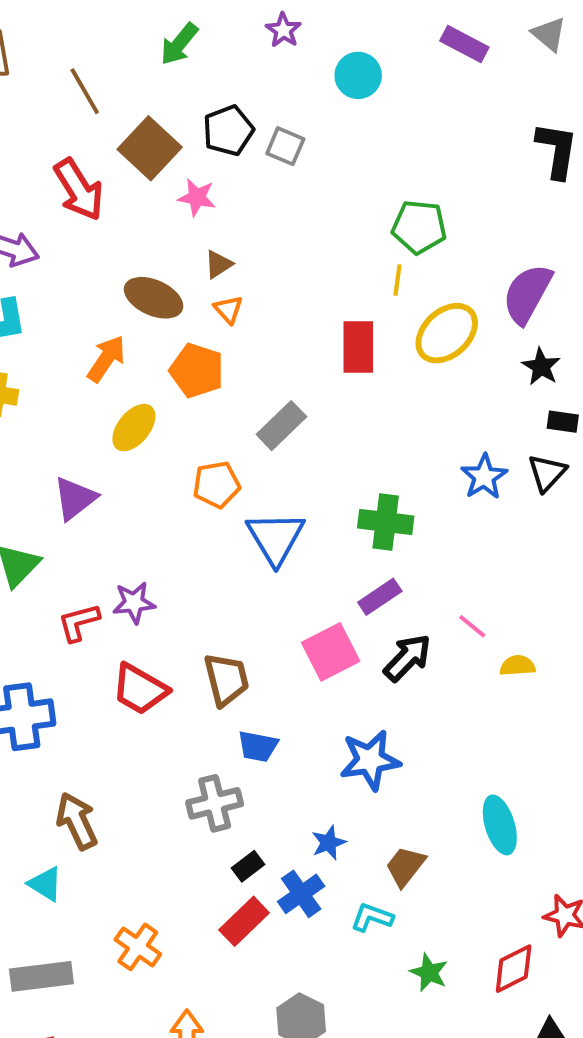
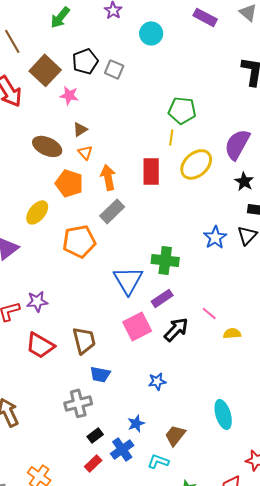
orange arrow: (106, 359) -> (108, 177), moved, turned -45
orange pentagon: (217, 485) -> (79, 241), size x1.4
blue triangle: (276, 538) -> (128, 280), moved
blue star: (370, 760) -> (157, 381), size x0.6
red rectangle: (244, 921) -> (93, 463), size x0.7

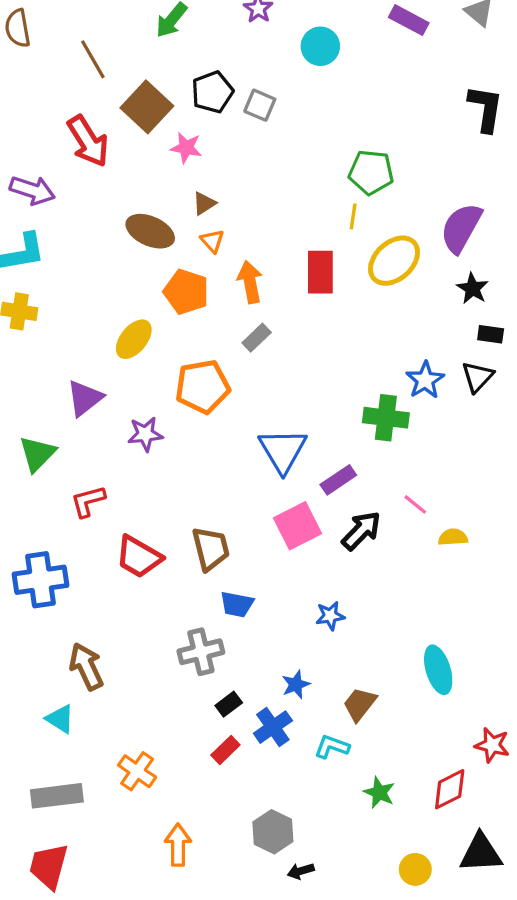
gray rectangle: (112, 211) -> (257, 338), size x0.7
green cross: (165, 260) -> (386, 418), moved
purple star: (37, 301) -> (145, 434), moved

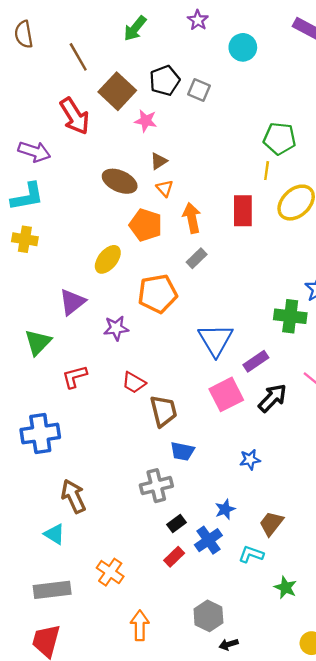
red trapezoid: (139, 557) -> (134, 383), moved, size x0.7

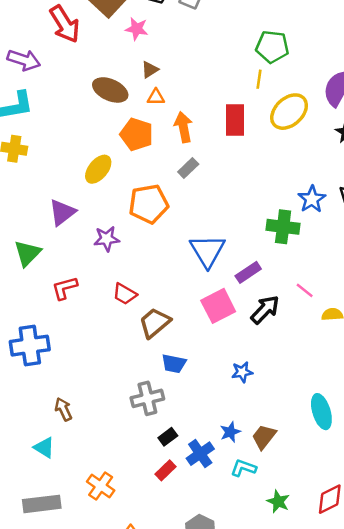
orange triangle: (165, 188) -> (156, 97), turned -48
brown trapezoid: (163, 411) -> (155, 323), turned -116
brown arrow: (73, 496) -> (63, 409), size x0.7
blue star: (225, 509) -> (230, 432), moved

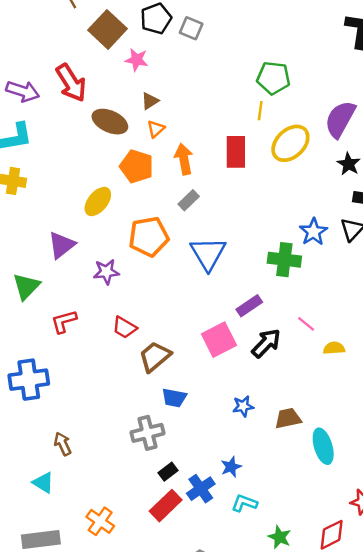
red arrow: (65, 24) -> (71, 83), moved
orange triangle: (156, 97) -> (156, 129), turned -42
blue triangle: (207, 251) -> (208, 254), moved
brown trapezoid: (264, 437) -> (288, 418), moved, turned 40
red rectangle: (165, 470) -> (166, 506), size x1.5

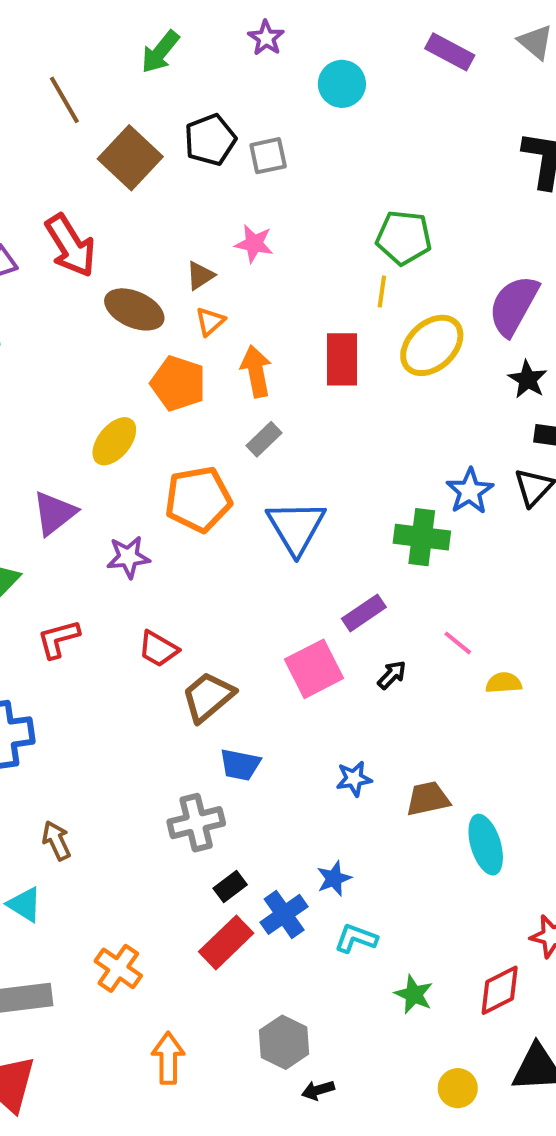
gray square: (191, 28) -> (268, 156), turned -35
pink star: (137, 60) -> (254, 244), moved
black arrow: (266, 343) -> (392, 675), size x0.6

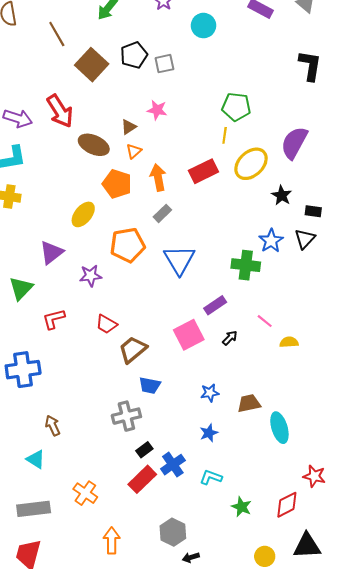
red rectangle: (342, 359) -> (203, 171), turned 64
black star: (528, 379) -> (282, 195), moved
blue star: (334, 879) -> (209, 433), moved

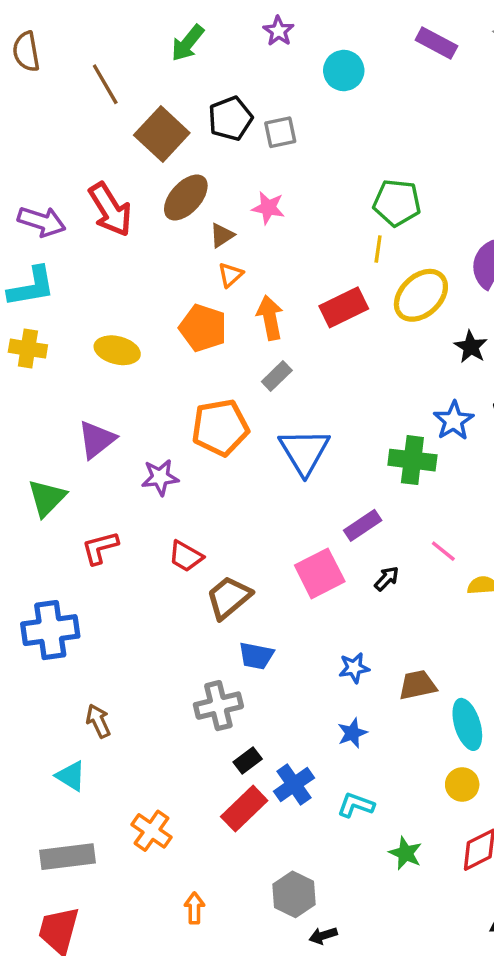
brown ellipse: (94, 145) -> (186, 198), moved, turned -72
yellow ellipse: (83, 214) -> (117, 350), moved, turned 65
orange arrow: (112, 541) -> (194, 908), size x0.7
yellow circle: (265, 556) -> (462, 785), moved

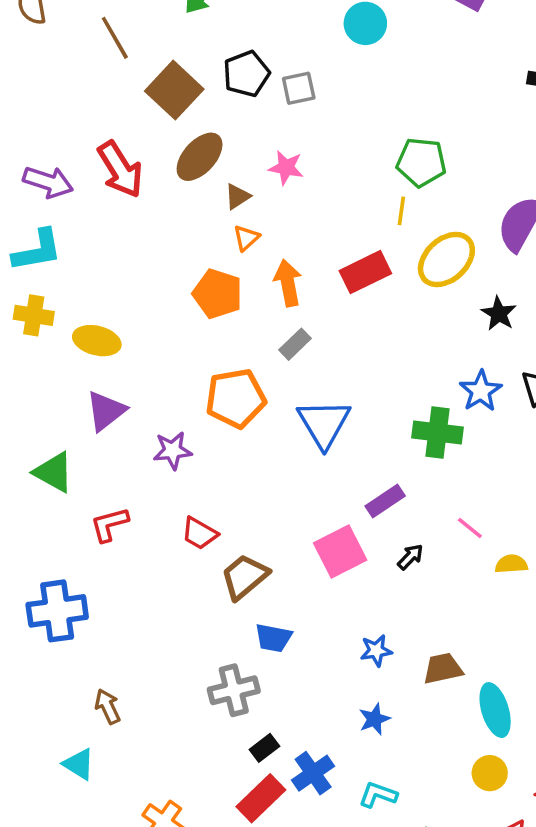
yellow ellipse: (117, 350) -> (97, 341), moved
green triangle: (47, 498) -> (54, 472), turned -45

